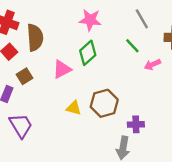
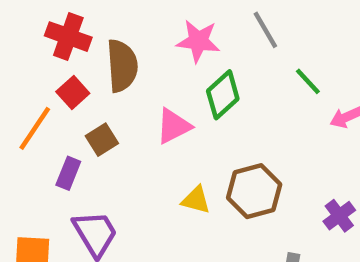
gray line: (142, 19) -> (265, 30), moved
pink star: (90, 20) -> (198, 41), moved
purple cross: (136, 124) -> (339, 216), moved, turned -35

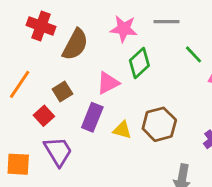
gray line: (265, 30) -> (166, 22), turned -60
brown semicircle: (122, 66) -> (75, 44), turned 32
red square: (73, 93) -> (44, 116), moved
purple rectangle: (68, 173) -> (92, 117), moved, size x1.4

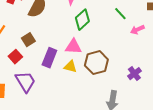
pink triangle: (108, 83) -> (73, 47), moved, turned 30

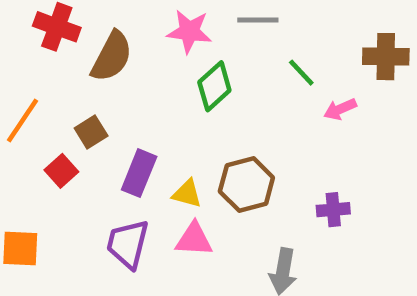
pink triangle: (73, 47) -> (194, 239), moved
purple cross: (134, 74) -> (333, 210), turned 32
purple trapezoid: (25, 82) -> (128, 244), moved, turned -135

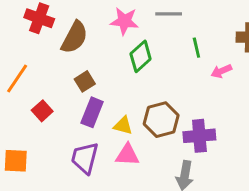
green line: (301, 73) -> (196, 48), turned 30
brown square: (91, 132) -> (85, 81), moved
purple cross: (333, 210) -> (199, 136), moved, size x1.5

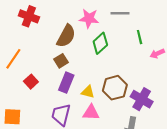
brown semicircle: (74, 37) -> (66, 36), moved
purple cross: (199, 136) -> (142, 99), turned 35

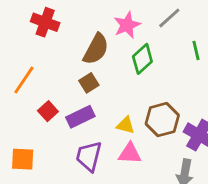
gray line: (120, 13) -> (169, 18), turned -42
pink star: (89, 18) -> (127, 25), turned -30
purple rectangle: (66, 83) -> (80, 117), moved, turned 42

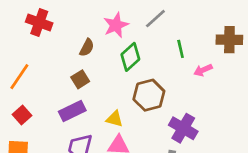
brown semicircle: (96, 49) -> (87, 48), size x0.6
red square: (48, 111) -> (22, 115), moved
brown hexagon: (162, 120) -> (149, 95), moved

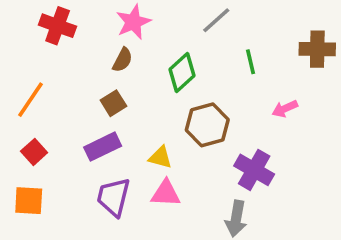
pink star: (116, 25) -> (133, 22), moved
pink arrow: (203, 70) -> (285, 109), moved

